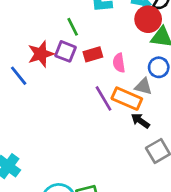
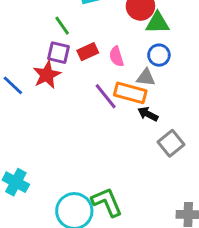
red star: (41, 54) -> (47, 75), moved

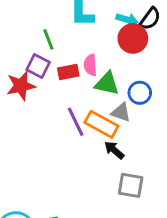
green triangle: (157, 23) -> (107, 83), moved
pink semicircle: (116, 56) -> (90, 65), moved
gray square: (171, 143) -> (131, 185), turned 35

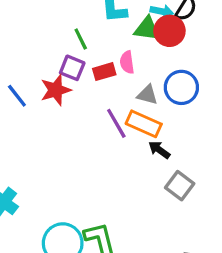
green triangle: (107, 83) -> (147, 29), moved
blue circle: (140, 93) -> (181, 87), size x1.4
gray triangle: (121, 112) -> (147, 95), moved
gray square: (131, 185) -> (180, 186), turned 32

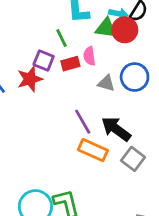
green line: (81, 39) -> (61, 38), moved
purple line: (116, 123) -> (83, 122), moved
orange rectangle: (144, 124) -> (93, 150), moved
black arrow: (159, 150) -> (116, 129), size x1.6

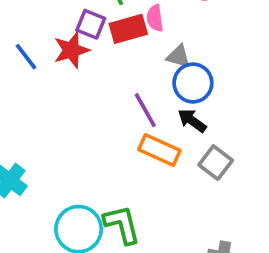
red rectangle: (70, 64) -> (128, 29), size x1.4
blue circle: (135, 77) -> (193, 83), moved
black arrow: (116, 129) -> (192, 121), size x0.7

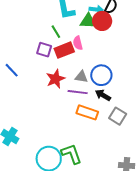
red star: (71, 50) -> (56, 79), moved
gray triangle: (178, 56) -> (81, 77), moved
purple line: (145, 110) -> (78, 92), turned -48

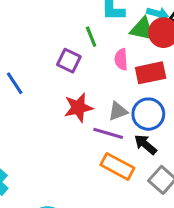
red rectangle: (64, 50) -> (151, 73), moved
gray triangle: (81, 77) -> (118, 111), turned -40

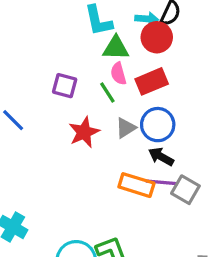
green triangle: (142, 29) -> (116, 48), moved
green line: (91, 37) -> (107, 93), moved
purple line: (108, 133) -> (162, 182), moved

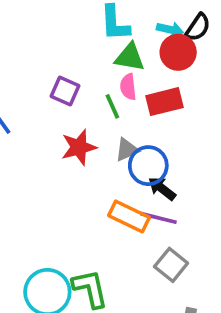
blue circle: (158, 125) -> (148, 166), moved
gray square: (185, 190) -> (171, 265), moved

